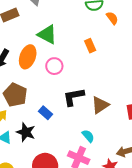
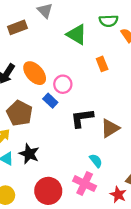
green triangle: (47, 34) -> (77, 34), moved
orange ellipse: (28, 57) -> (35, 73), turned -65
blue rectangle: (45, 113) -> (50, 101), moved

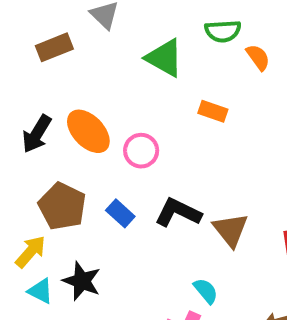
orange rectangle: (102, 64) -> (213, 111), turned -48
blue rectangle: (50, 101) -> (120, 213), moved
black L-shape: (82, 118) -> (178, 213), turned 35
brown triangle: (110, 128) -> (231, 230), turned -36

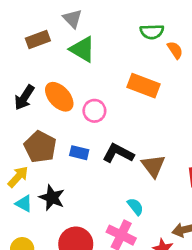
green triangle: (164, 58) -> (82, 49), moved
orange rectangle: (213, 111) -> (144, 86), size x1.6
blue rectangle: (120, 213) -> (79, 153), turned -30

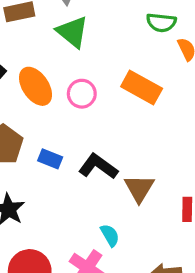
pink circle: (94, 111) -> (82, 94), moved

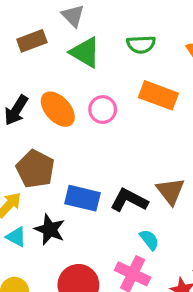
green semicircle: (161, 23) -> (141, 44), moved
blue rectangle: (50, 159) -> (83, 198), moved, size x1.5
black L-shape: (98, 166) -> (129, 200), moved

